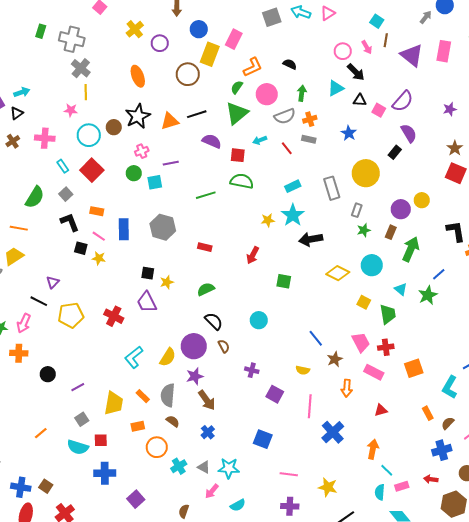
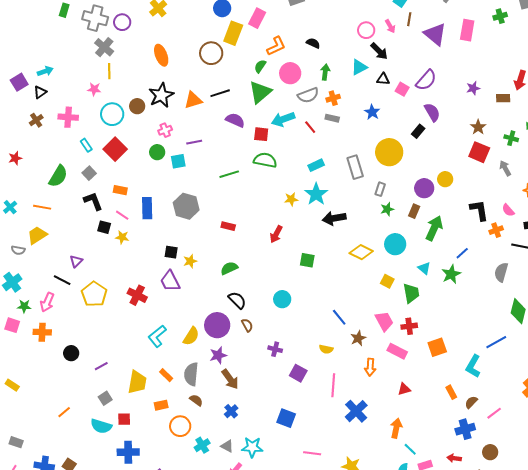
purple circle: (160, 43) -> (122, 22), moved
cyan arrow: (260, 140) -> (283, 119), size x1.6
yellow pentagon: (71, 315) -> (94, 294), turned -30

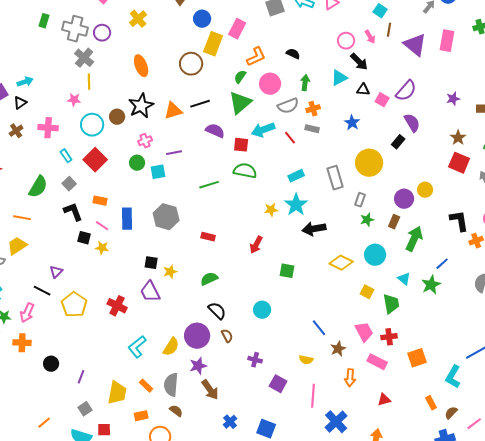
purple line: (101, 366) -> (81, 377), turned -40
blue cross: (231, 411) -> (230, 422), moved

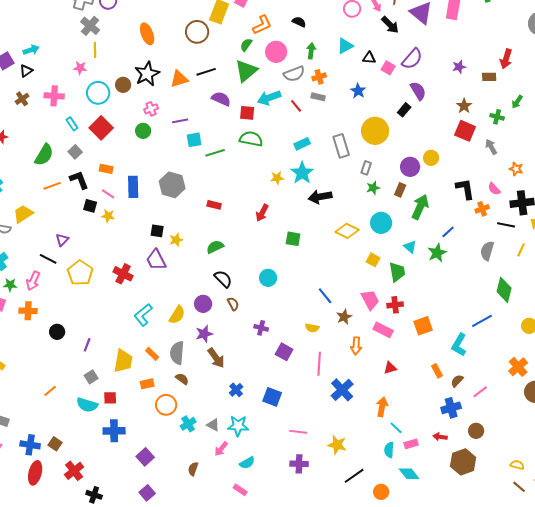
black arrow: (359, 62) -> (390, 25), moved
cyan square: (158, 172) -> (194, 140), moved
orange line: (22, 218) -> (52, 186), moved, turned -30
purple circle: (197, 336) -> (203, 304), size x0.7

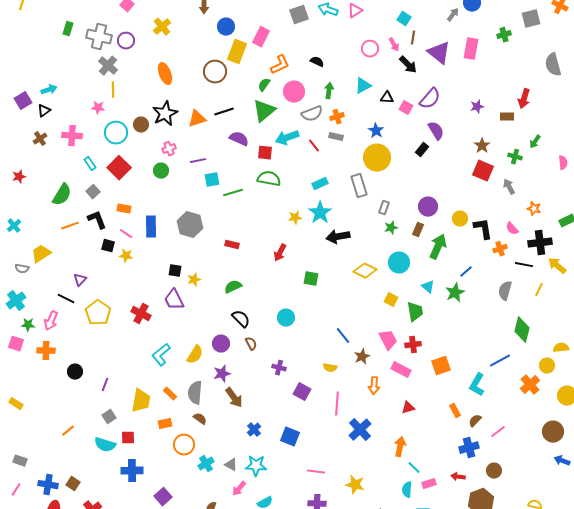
yellow circle: (375, 131) -> (377, 158), moved
yellow circle: (431, 158) -> (460, 219), moved
orange cross: (518, 367) -> (530, 385), moved

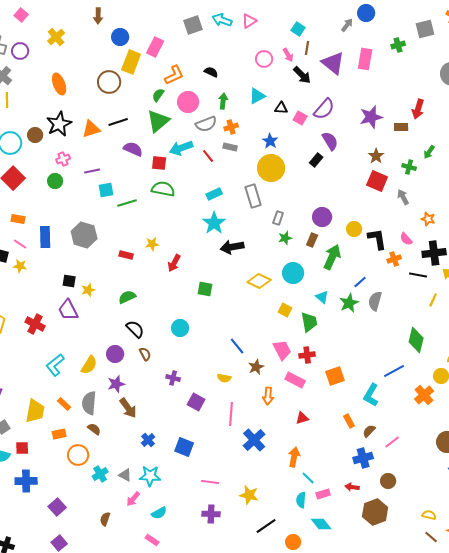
purple star: (477, 107) -> (371, 117), size x1.6
yellow star: (295, 218) -> (152, 244), moved
gray semicircle: (505, 291) -> (375, 301), moved

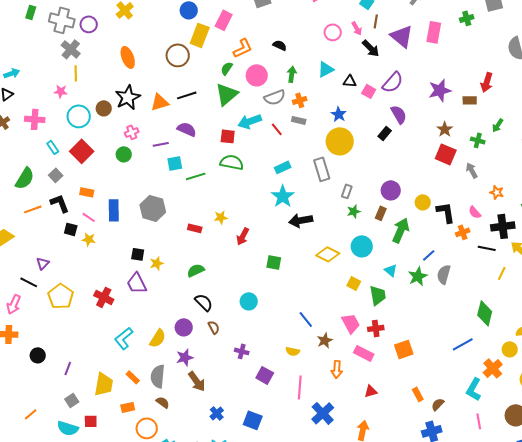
purple semicircle: (133, 149) -> (187, 129), moved
cyan L-shape: (371, 395) -> (474, 389), moved
pink line: (392, 442) -> (479, 421), moved, turned -63

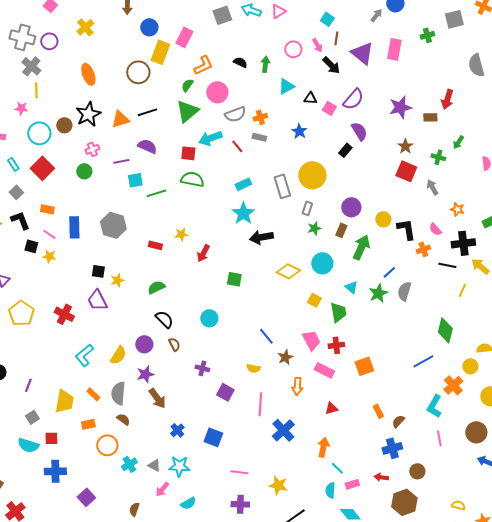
green arrow: (292, 74) -> (265, 64), moved
yellow circle: (340, 141) -> (312, 175), moved

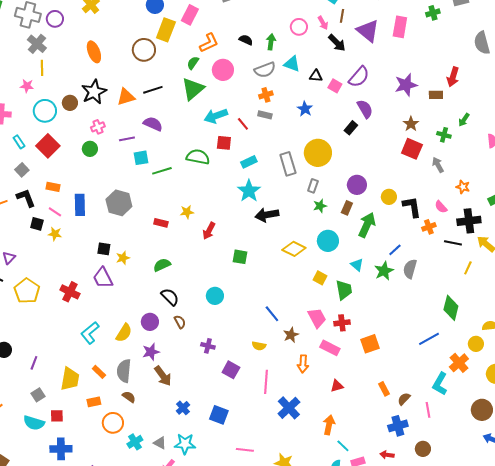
cyan triangle: (286, 86) -> (292, 64), turned 48
gray semicircle: (235, 114) -> (265, 70), moved
red square: (188, 153) -> (224, 143), moved
pink line: (439, 438) -> (428, 410), moved

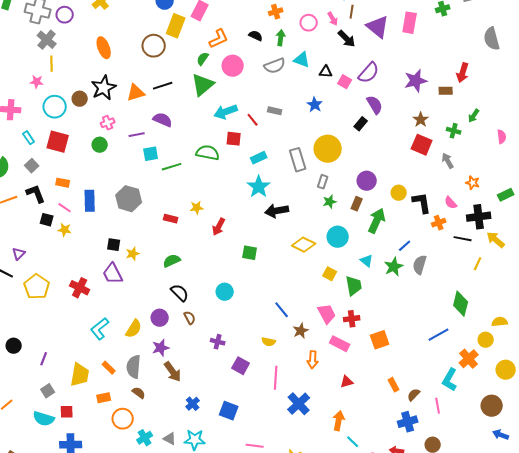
orange cross: (266, 95) -> (276, 12), moved
red square: (48, 146) -> (58, 142), turned -30

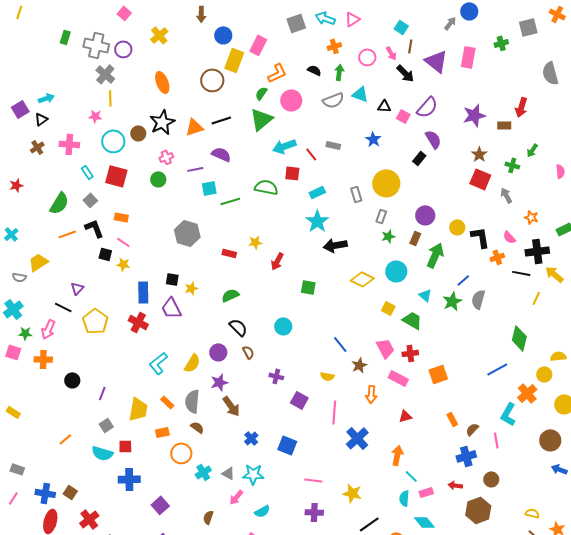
gray rectangle: (298, 160) -> (356, 194), size x0.7
blue rectangle: (90, 201) -> (143, 292), moved
green trapezoid: (354, 286) -> (412, 320), turned -50

